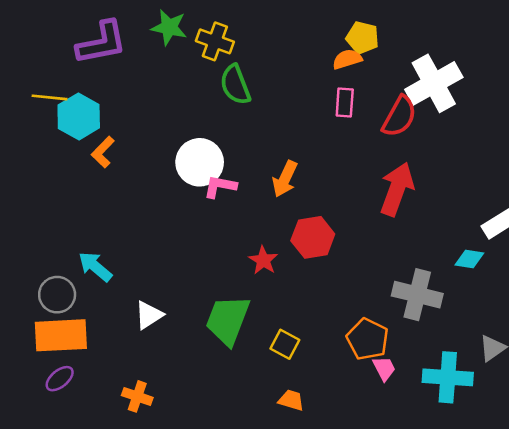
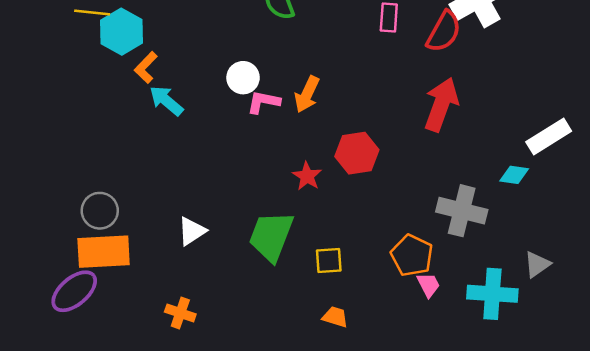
white circle: (200, 162) -> (243, 78), size x0.7
orange arrow: (285, 179) -> (307, 94), moved
cyan arrow: (95, 267) -> (166, 101), moved
yellow square: (285, 344) -> (329, 261), turned -32
purple ellipse: (60, 379) -> (74, 291), moved, size x1.6

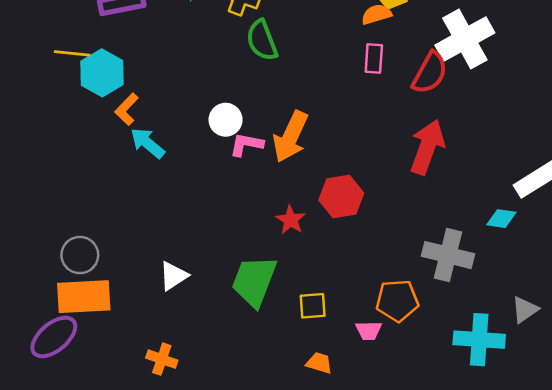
orange arrow: (307, 94) -> (291, 137), size x1.4
orange pentagon: (412, 255) -> (397, 301), turned -30
pink trapezoid: (428, 285) -> (369, 330), moved, turned 116

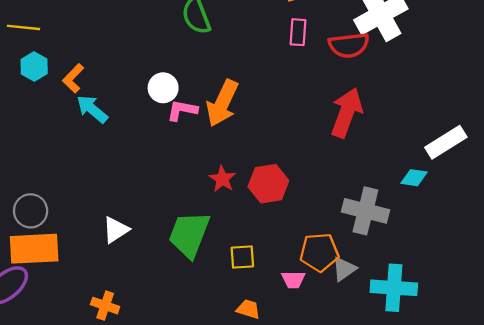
cyan hexagon: (102, 73) -> (34, 66), moved, size x0.7
red semicircle: (430, 73) -> (349, 45), turned 54
red hexagon: (341, 196) -> (268, 184), moved
gray triangle: (525, 310) -> (344, 269), moved

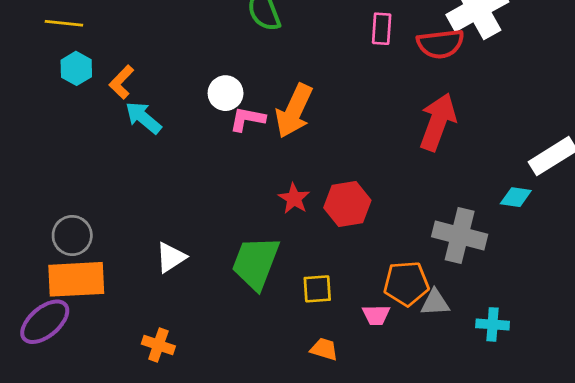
gray triangle: (344, 269) -> (435, 303), turned 32
cyan cross: (394, 288) -> (493, 324), size x0.6

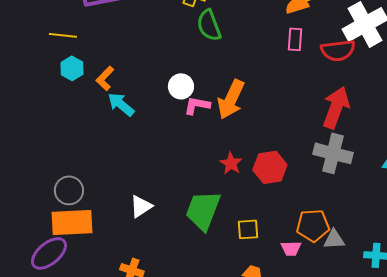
gray cross: (460, 235) -> (333, 153), moved

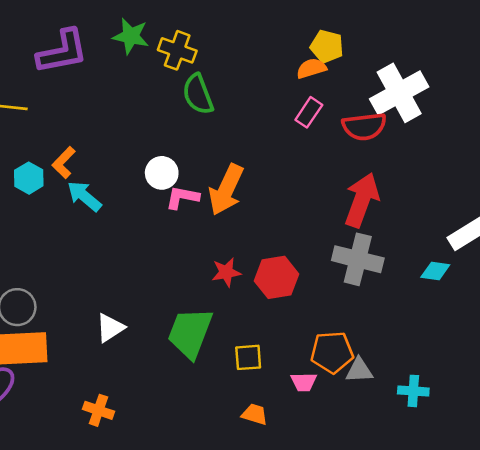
pink rectangle: (295, 39) -> (309, 112), turned 30
cyan hexagon: (72, 68) -> (29, 178), moved
red star: (231, 163) -> (226, 272), turned 30

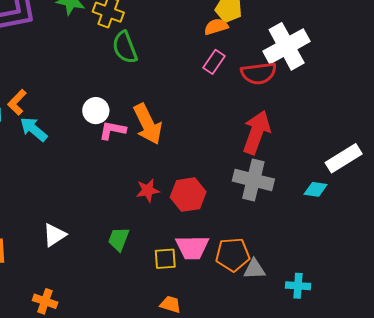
orange arrow: (226, 190) -> (148, 124), turned -51
green trapezoid: (190, 333) -> (119, 239), size x0.6
pink trapezoid: (304, 382) -> (192, 247), moved, size x1.6

